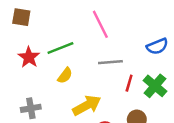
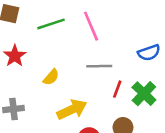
green line: (60, 48) -> (51, 24), moved

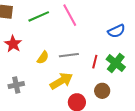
gray line: (99, 66) -> (69, 55), moved

